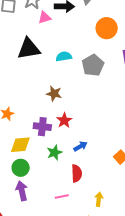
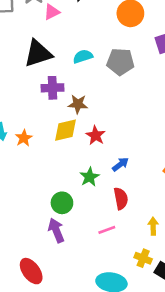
gray pentagon: (93, 65) -> (120, 62), turned -30
purple cross: (42, 127) -> (52, 88), moved
yellow diamond: (20, 145) -> (66, 130), moved
green circle: (21, 168) -> (62, 203), moved

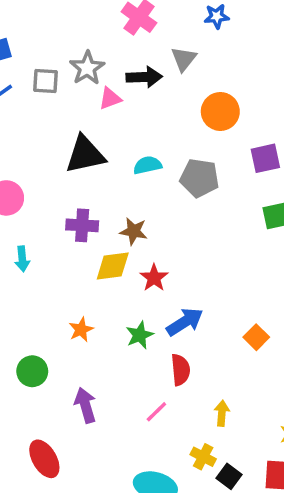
purple cross: (52, 88) -> (82, 225), moved
orange star: (24, 138) -> (81, 330), moved
blue arrow: (120, 164) -> (185, 322), size x1.5
green circle: (62, 203) -> (32, 371), moved
pink line: (107, 230) -> (156, 412), turned -30

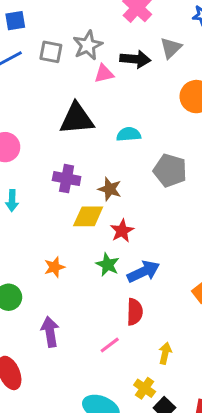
gray pentagon: (199, 178) -> (170, 170), moved
green star: (140, 335) -> (108, 265), moved, turned -30

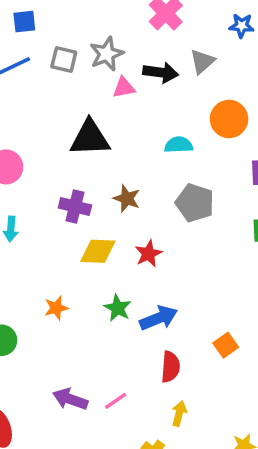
cyan semicircle: (129, 134) -> (179, 145), moved
brown star: (110, 189) -> (127, 198), moved
red star: (122, 231) -> (148, 254), moved
red semicircle: (135, 312) -> (170, 367), moved
purple arrow: (50, 332) -> (70, 399), moved, turned -64

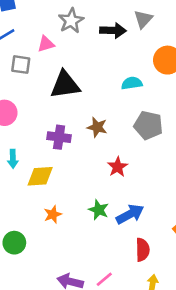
gray square: (64, 60) -> (21, 65), moved
pink triangle: (124, 88) -> (46, 44), moved
yellow diamond: (98, 251) -> (40, 176), moved

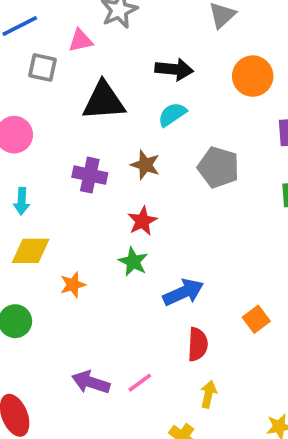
black arrow: (113, 31) -> (174, 69), moved
cyan semicircle: (132, 83) -> (172, 114), moved, turned -30
red star: (118, 167) -> (142, 221), moved
yellow diamond: (40, 176) -> (31, 251), moved
green star: (99, 210) -> (133, 262), moved

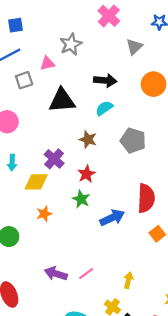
gray square: (43, 67) -> (24, 80), turned -30
purple cross: (90, 175) -> (54, 159), moved, turned 30
yellow diamond: (31, 251) -> (36, 182), moved
red semicircle: (198, 344) -> (146, 198), moved, size x1.4

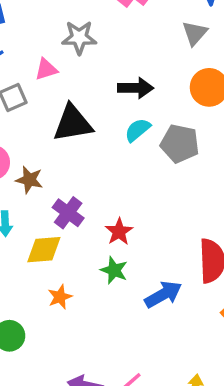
gray star: (71, 44) -> (79, 37), turned 30
gray triangle: (134, 47) -> (195, 33), moved
brown star: (88, 139) -> (29, 180), moved
gray pentagon: (133, 140) -> (180, 144), moved

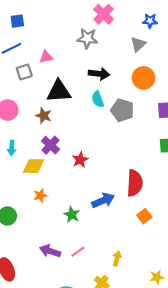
gray star: (79, 37) -> (87, 38), moved
cyan semicircle: (138, 130) -> (98, 99), turned -77
brown star: (29, 180) -> (44, 116), moved
green star: (114, 270) -> (72, 215), moved

